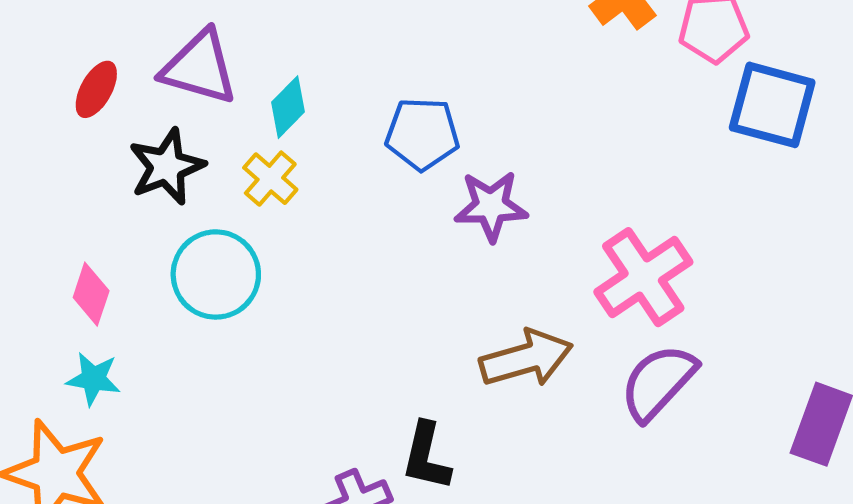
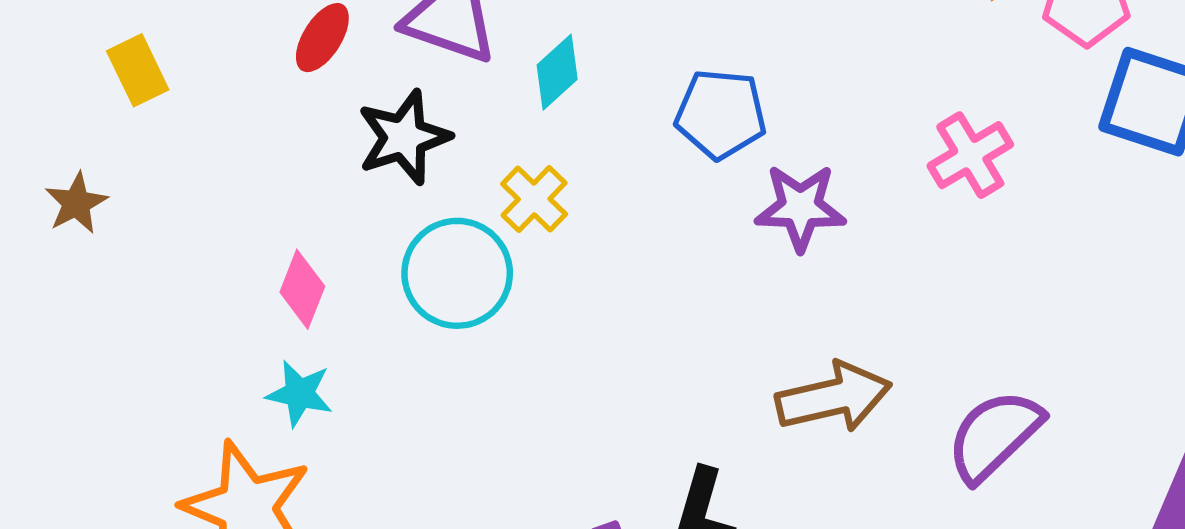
yellow cross: (270, 179) -> (534, 199), moved
pink cross: (643, 277) -> (970, 155), moved, size x0.7

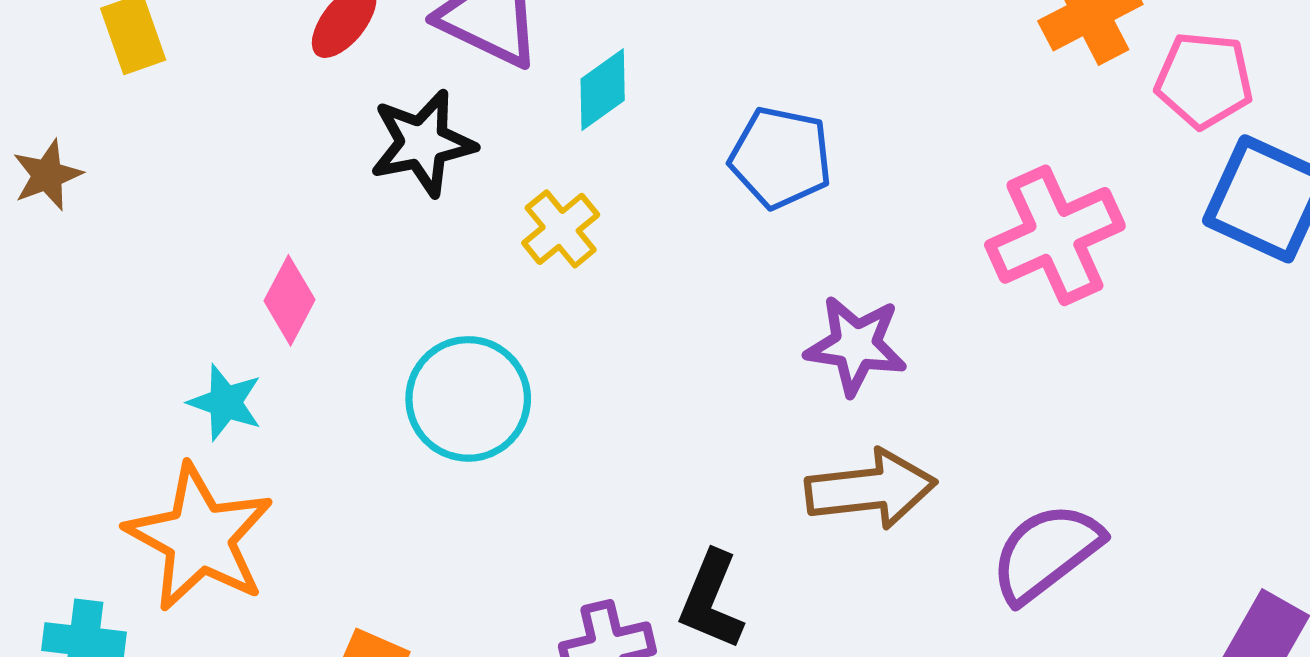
pink cross: (970, 155) -> (1055, 235), size x1.4
purple star: (800, 207) -> (856, 345), moved
cyan circle: (457, 273) -> (468, 399), moved
cyan star: (300, 394) -> (225, 402), moved

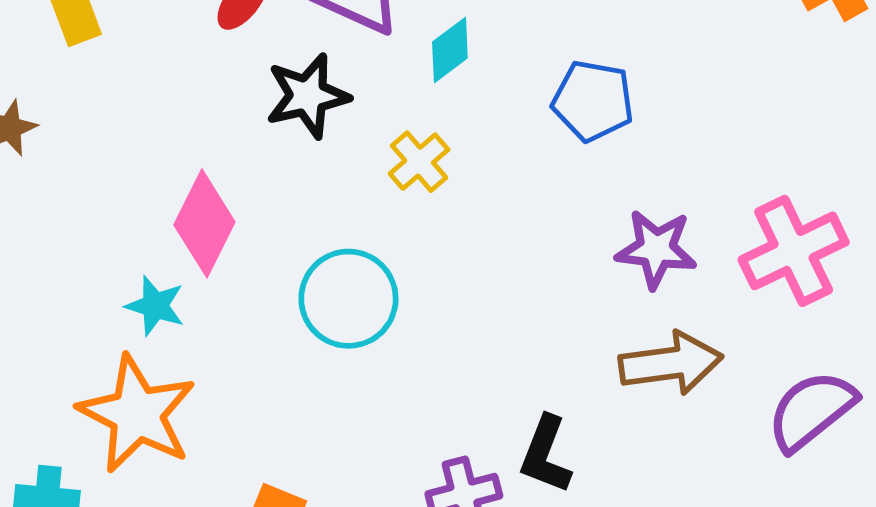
pink cross: (1055, 235) -> (794, 251), moved
pink diamond: (290, 300) -> (204, 223), size x1.5

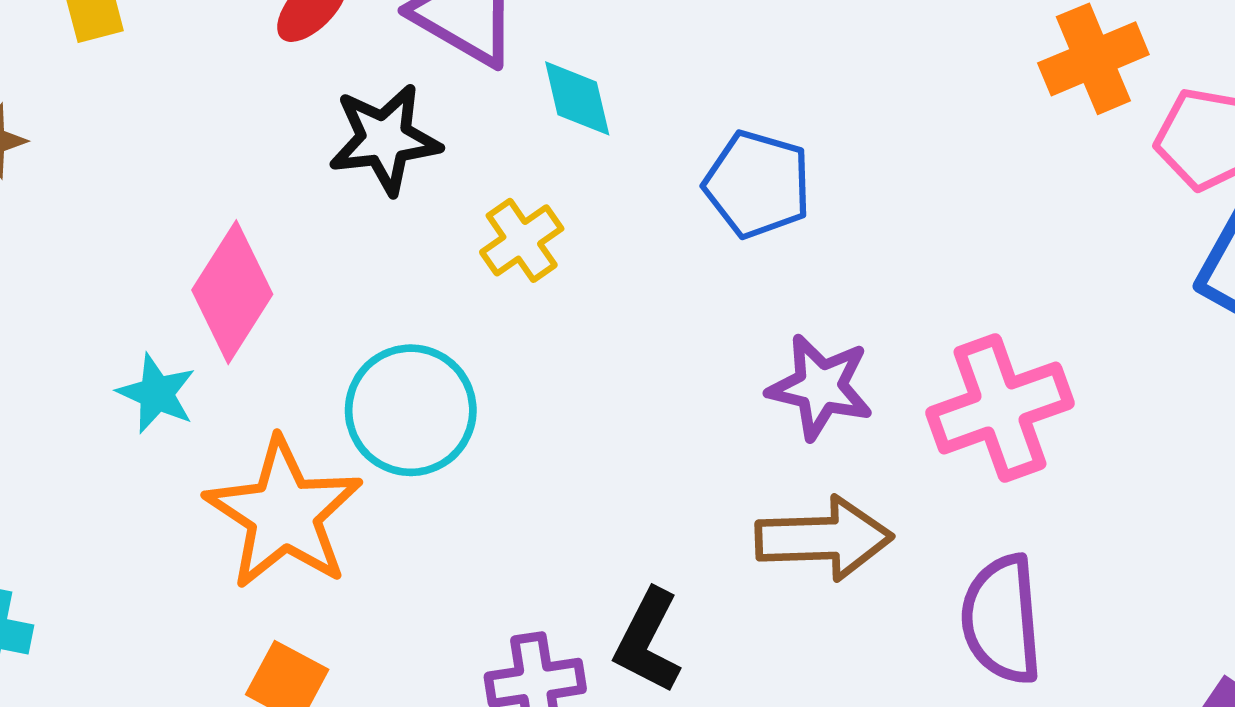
cyan diamond: (450, 50) -> (577, 98), turned -72
purple semicircle: (811, 411) -> (1002, 619), turned -62
orange star: (137, 414) -> (284, 514), moved

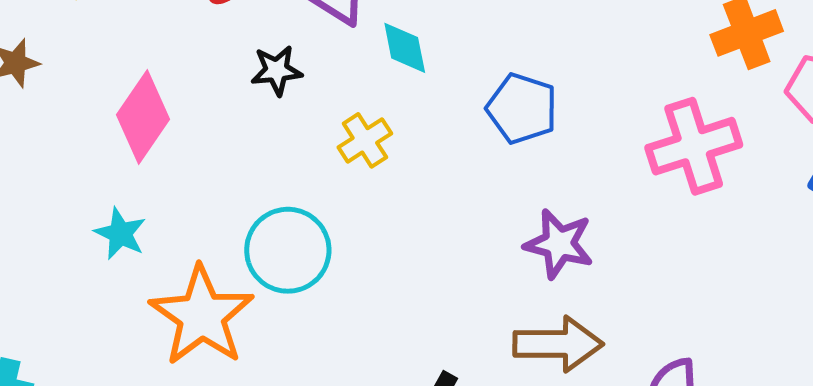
black star: (385, 139) -> (277, 70), size x0.7
pink diamond: (232, 292) -> (143, 117), moved
pink cross: (1000, 408) -> (694, 146), moved

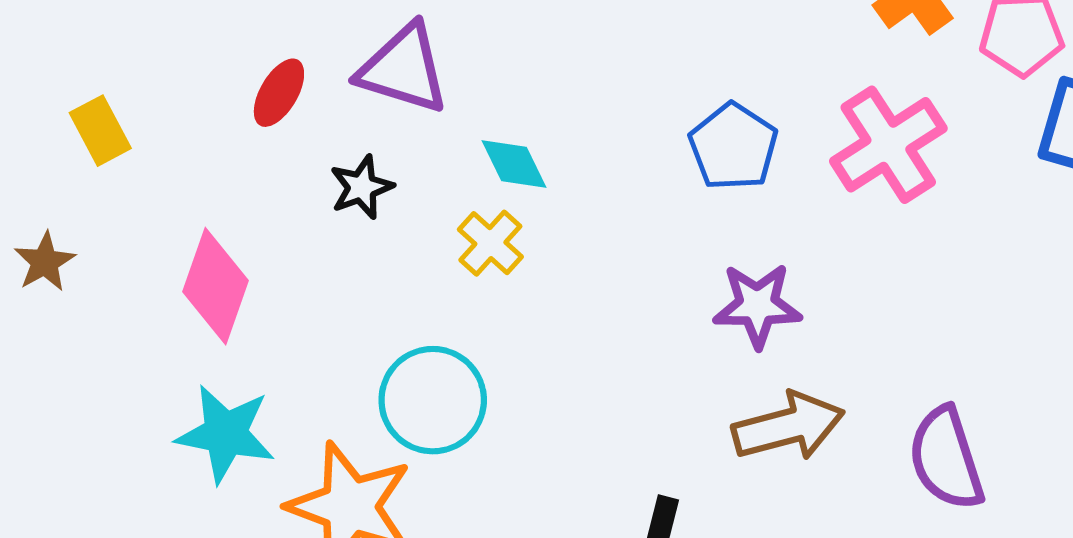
cyan diamond: (405, 48) -> (514, 164), moved
blue pentagon: (522, 108) -> (733, 147), moved, turned 30
cyan star: (120, 234) -> (225, 434), size x1.5

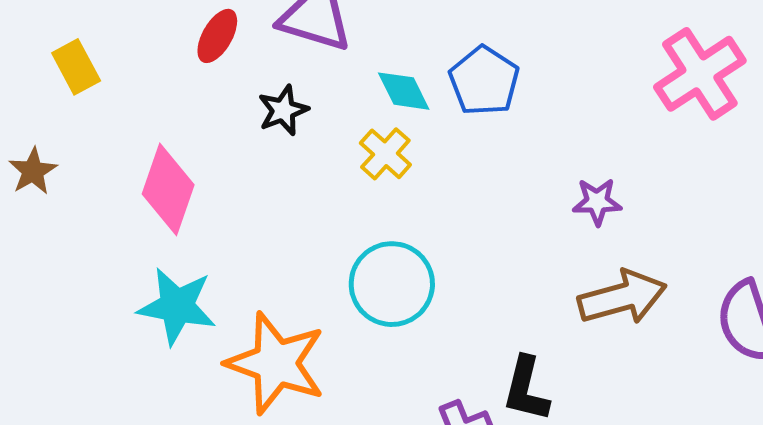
blue pentagon: (733, 147) -> (484, 81), moved
purple star: (757, 305) -> (597, 202), size x0.7
cyan circle: (433, 400) -> (392, 284), moved

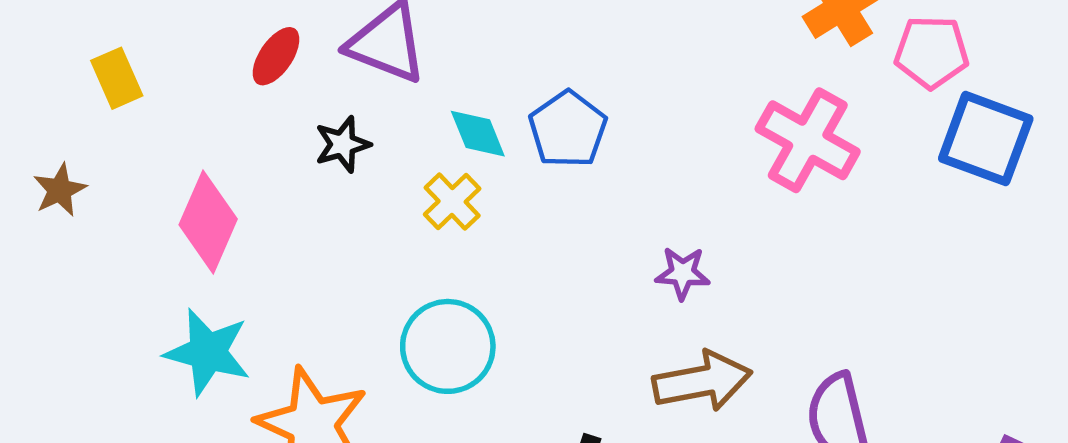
pink cross: (700, 74) -> (808, 140), turned -32

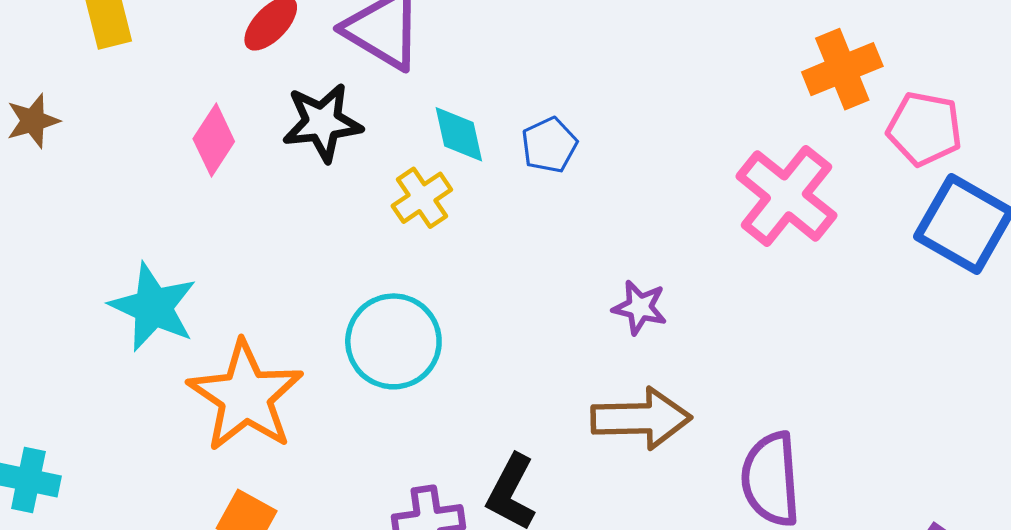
blue pentagon: (568, 129) -> (549, 145), size x0.7
black star: (343, 144) -> (322, 122), size x1.4
pink diamond: (208, 222) -> (214, 140), moved, size x0.7

